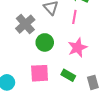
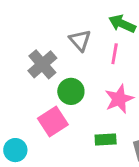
pink square: (40, 73) -> (53, 121), moved, turned -30
green rectangle: (68, 75) -> (106, 140), turned -32

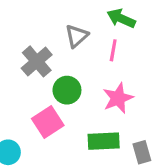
gray triangle: (80, 40) -> (77, 36), turned 30
green rectangle: (106, 140) -> (104, 141), size x1.4

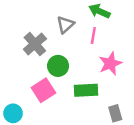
pink star: (118, 98) -> (110, 63), moved
green rectangle: (104, 141) -> (86, 90), moved

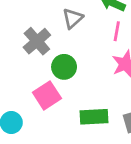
pink line: (93, 36) -> (117, 31), moved
green rectangle: (86, 90) -> (94, 117), moved

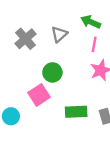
gray cross: (37, 41) -> (26, 39), moved

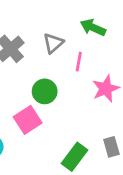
pink line: (94, 44) -> (79, 62), moved
green rectangle: (76, 112) -> (74, 157), moved, turned -50

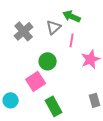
green arrow: (93, 27) -> (72, 16), moved
green rectangle: (74, 157) -> (54, 106), moved, turned -66

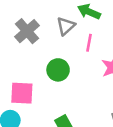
pink square: (36, 81) -> (22, 93), moved, turned 36

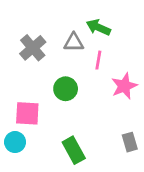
gray triangle: (66, 26) -> (74, 42), turned 42

